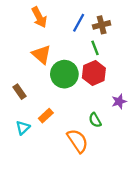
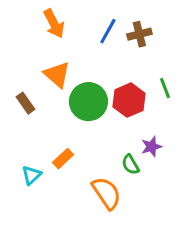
green line: (95, 48) -> (165, 88), moved
brown rectangle: (20, 92) -> (25, 103), moved
purple star: (119, 101) -> (151, 147), moved

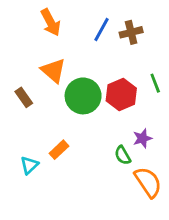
orange semicircle: (106, 193) -> (148, 182), moved

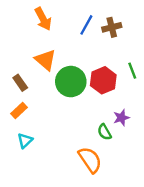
orange rectangle: (59, 150) -> (19, 110), moved
orange semicircle: (148, 182) -> (90, 160), moved

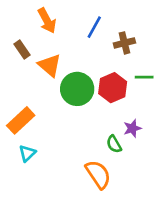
brown cross: (112, 27) -> (124, 43), moved
green line: (132, 71) -> (144, 77), turned -70
brown rectangle: (20, 83) -> (22, 50), moved
orange rectangle: (19, 110) -> (21, 120), size x1.5

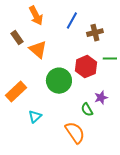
green circle: (77, 89) -> (59, 81), moved
cyan triangle: (27, 153) -> (35, 117), moved

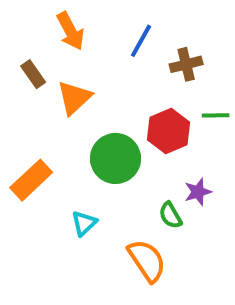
orange triangle: (38, 50) -> (74, 98), turned 36
cyan triangle: (35, 117) -> (84, 223), moved

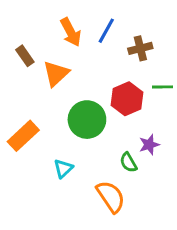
orange arrow: (70, 31) -> (71, 32), moved

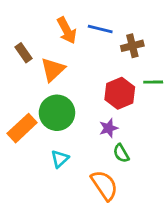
blue line: (106, 31) -> (100, 29), turned 75
green circle: (87, 120) -> (57, 113), moved
purple star: (149, 145) -> (109, 128), moved

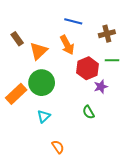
orange arrow: (67, 30) -> (67, 45), moved
brown cross: (132, 46) -> (107, 34), moved
purple star: (109, 128) -> (101, 87), moved
orange semicircle: (104, 185) -> (58, 147), moved, size x0.6

